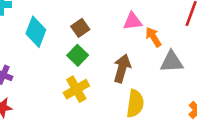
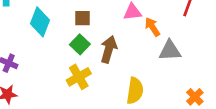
brown square: (80, 28) -> (82, 18), turned 35
brown arrow: (122, 68) -> (109, 49), moved

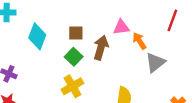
brown arrow: (109, 49) -> (101, 48), moved
gray triangle: (170, 51) -> (155, 62), turned -35

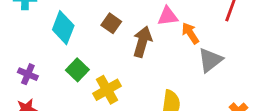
brown square: (76, 33) -> (111, 23), turned 35
green square: (74, 57) -> (77, 70), moved

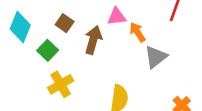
green square: (77, 70) -> (48, 50), moved

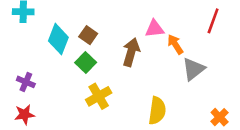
brown square: (65, 23) -> (88, 35), moved

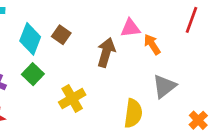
green square: (86, 62) -> (33, 74), moved
gray triangle: (194, 69) -> (164, 86), moved

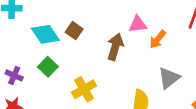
cyan diamond: (30, 39) -> (45, 34), turned -56
orange arrow: (152, 44) -> (158, 39), turned -108

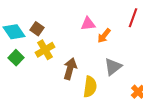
brown arrow: (115, 47) -> (70, 69), moved
yellow cross: (84, 89) -> (45, 50), moved

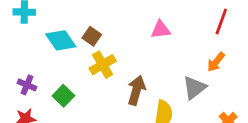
orange arrow: (104, 36) -> (216, 62), moved
green square: (16, 58) -> (63, 96), moved

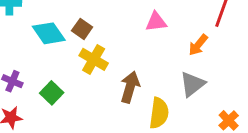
orange arrow: (216, 62) -> (198, 45), moved
yellow cross: (103, 65) -> (94, 59), turned -30

